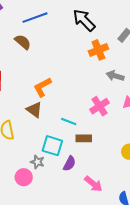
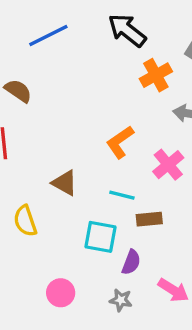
brown semicircle: (23, 42) -> (18, 91), moved
orange L-shape: (42, 87) -> (120, 142), moved
gray star: (37, 162) -> (121, 300), moved

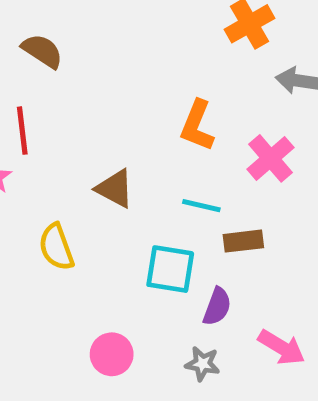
orange L-shape: (120, 142) -> (197, 126), turned -32

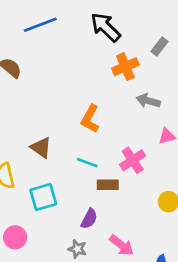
pink cross: (270, 158) -> (133, 160), moved
cyan square: (170, 269) -> (43, 197), moved, turned -32
pink circle: (112, 354) -> (15, 237), moved

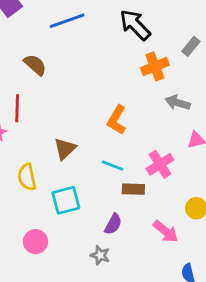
brown triangle: (41, 148) -> (65, 149), turned 40
pink arrow: (122, 245) -> (166, 231), moved

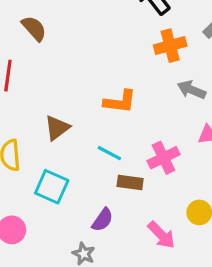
orange L-shape: (117, 120) -> (120, 102), turned -120
cyan square: (66, 200) -> (52, 187), turned 32

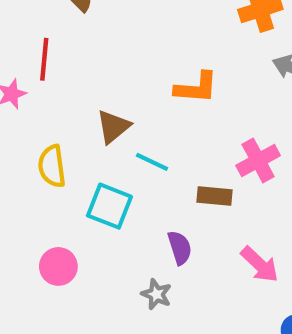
cyan line: (109, 153) -> (152, 162), moved
purple semicircle: (102, 220) -> (180, 248), turned -50

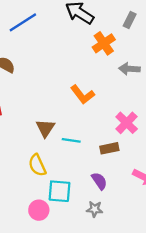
orange L-shape: (196, 88) -> (83, 95), turned 65
yellow semicircle: (52, 166) -> (37, 165), moved
cyan square: (109, 206) -> (59, 191), moved

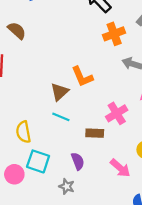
brown triangle: (45, 128) -> (60, 92), moved

